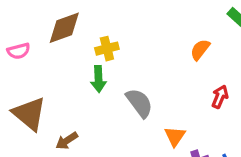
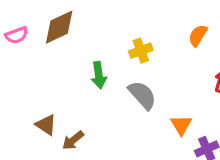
yellow cross: (107, 49) -> (141, 51), moved
pink semicircle: (19, 51) -> (17, 35), moved
brown triangle: (29, 114) -> (46, 125), moved, size x0.6

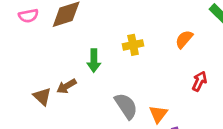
gray semicircle: (142, 95) -> (126, 106), moved
brown arrow: (73, 140) -> (66, 86), moved

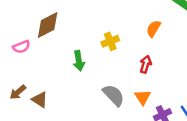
pink semicircle: (28, 16) -> (21, 47), moved
red arrow: (199, 81) -> (146, 64), moved
brown arrow: (66, 86) -> (18, 92), moved

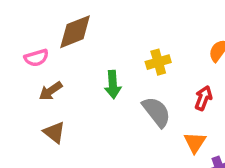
brown arrow: (18, 92) -> (51, 91), moved
gray semicircle: (114, 95) -> (156, 112), moved

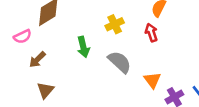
red arrow: (203, 98) -> (151, 33), moved, turned -30
brown triangle: (54, 132) -> (45, 90), turned 42

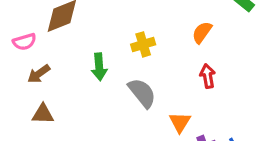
red arrow: (151, 33) -> (208, 76), moved
brown triangle: (45, 90) -> (43, 114), turned 42

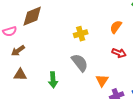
green arrow: (99, 67) -> (53, 80), moved
red arrow: (208, 76) -> (119, 53), turned 120

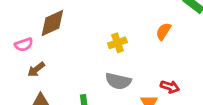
red arrow: (119, 53) -> (170, 87), moved
gray semicircle: (80, 63) -> (118, 81), turned 144

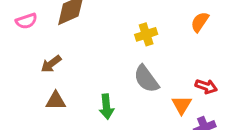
pink semicircle: (24, 45) -> (26, 21), moved
gray semicircle: (118, 81) -> (146, 79), turned 40

